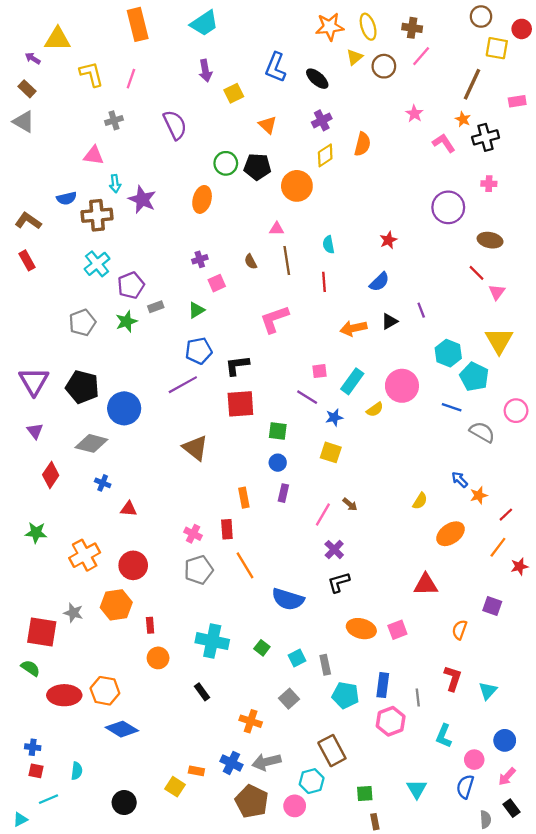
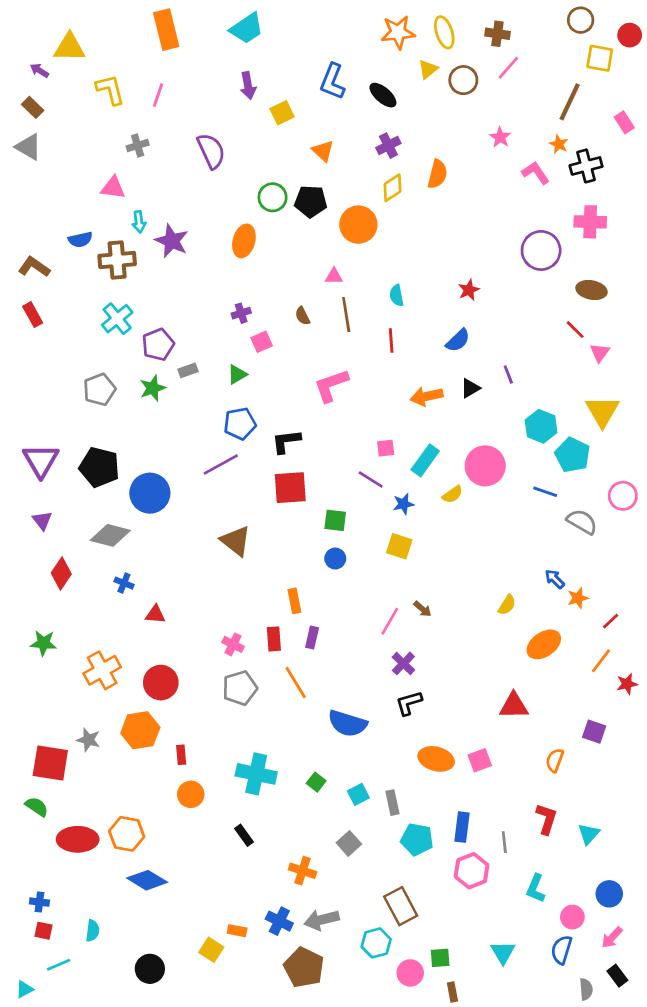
pink rectangle: (517, 101) -> (624, 122), turned 66
pink cross: (489, 184) -> (590, 222), size x1.6
purple rectangle: (283, 493) -> (312, 638), moved
pink circle: (295, 806) -> (410, 973), moved

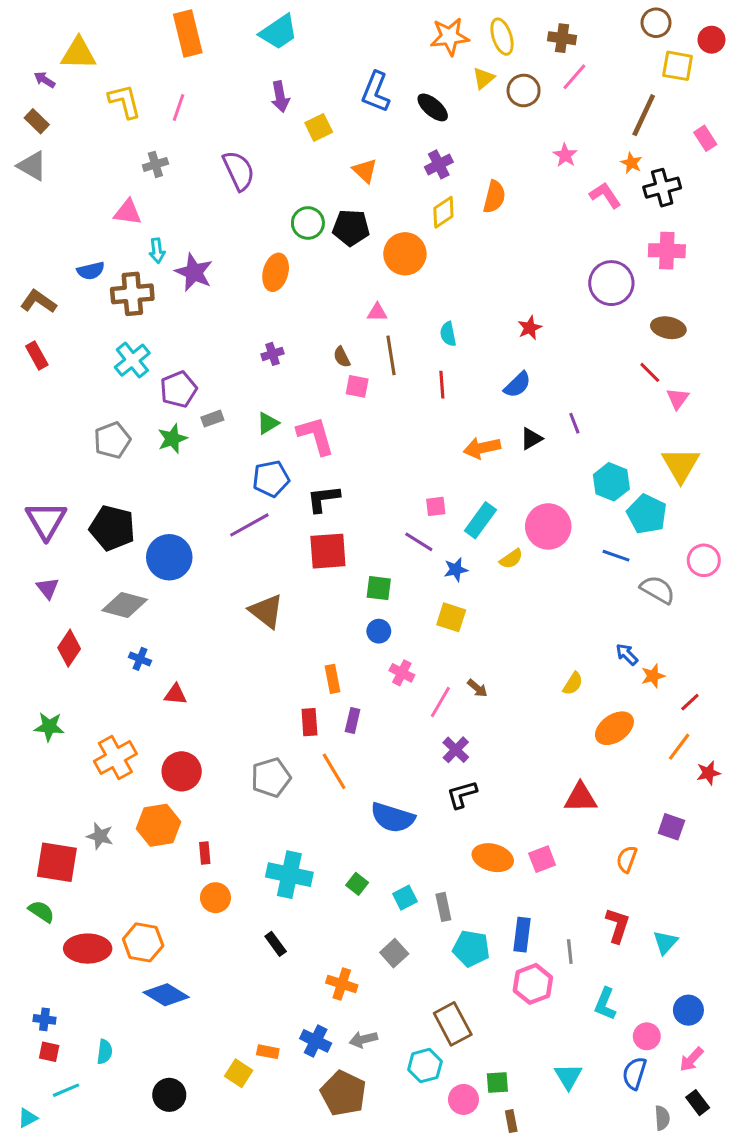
pink square: (262, 342) -> (357, 386), moved, turned 35
pink L-shape: (331, 385) -> (316, 436), moved, turned 93
pink cross: (233, 644) -> (402, 673), moved
gray arrow: (322, 920) -> (363, 1039), size x0.7

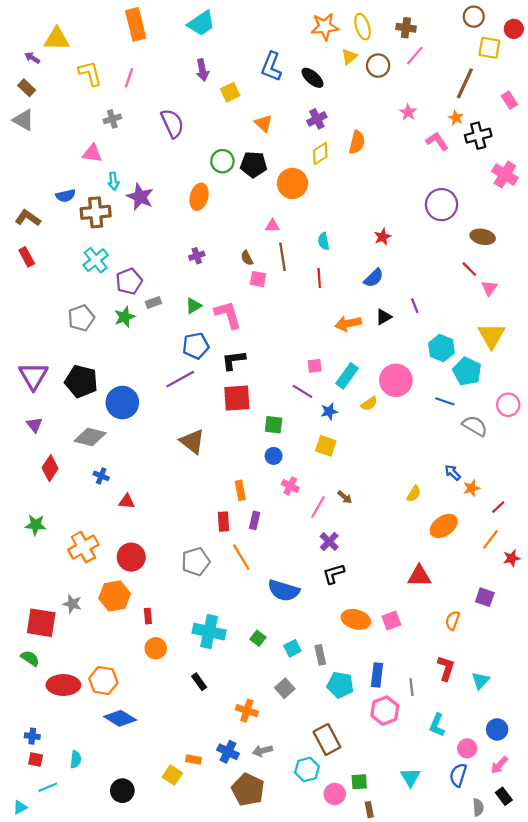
pink cross: (667, 251) -> (505, 175), moved, turned 30

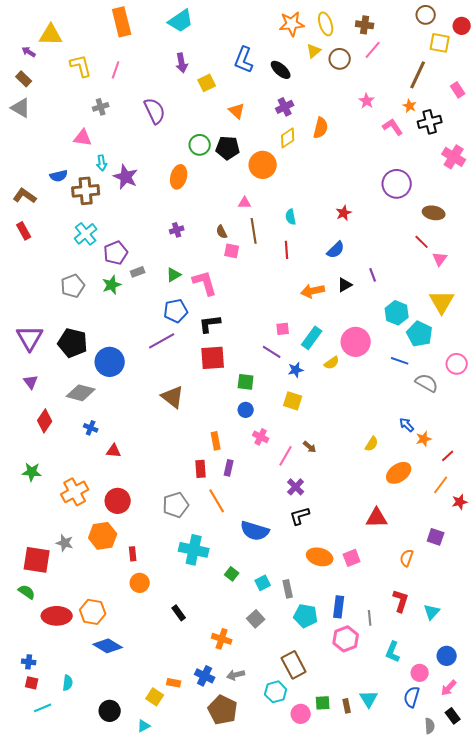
cyan cross: (209, 632) -> (194, 550), moved
cyan triangle: (20, 807) -> (144, 726), moved
brown rectangle: (369, 810) -> (347, 706), moved

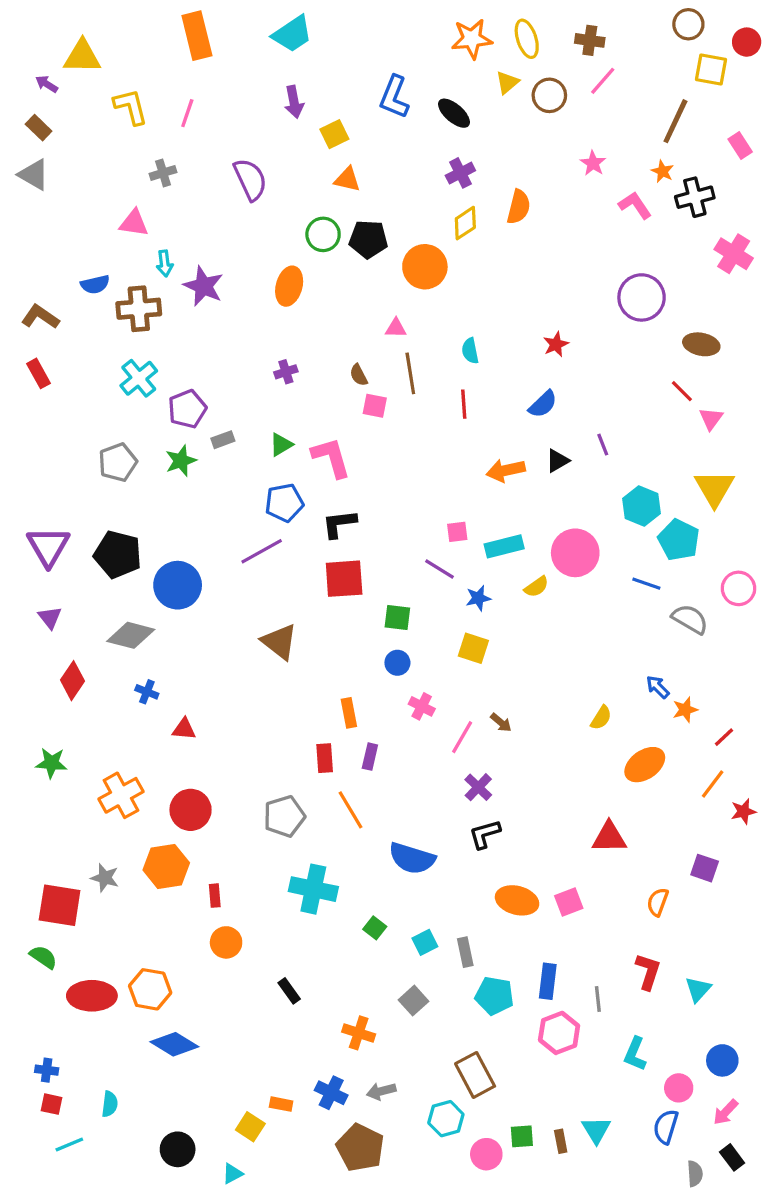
orange triangle: (237, 111) -> (347, 179), moved, turned -30
cyan rectangle: (312, 338) -> (504, 546), turned 40

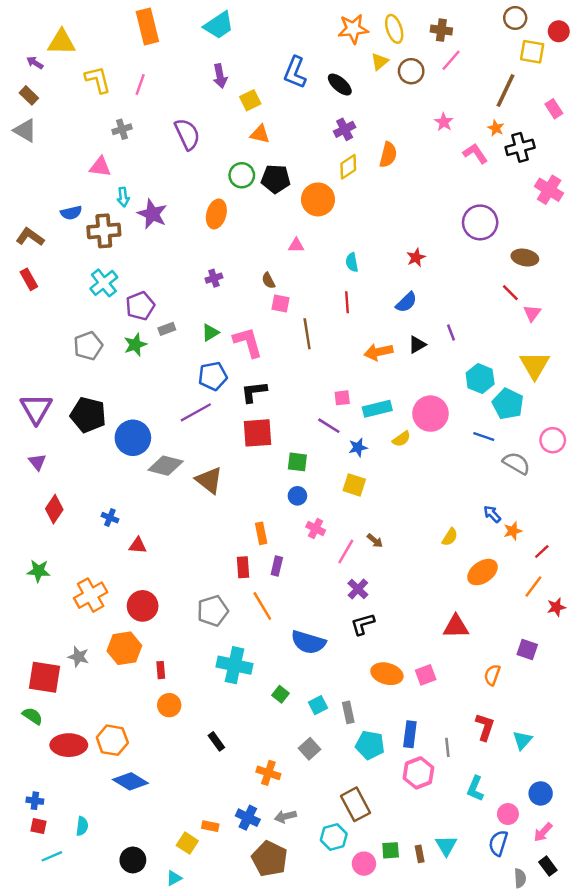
brown line: (410, 373) -> (307, 334), moved
gray diamond: (131, 635) -> (166, 466), moved

